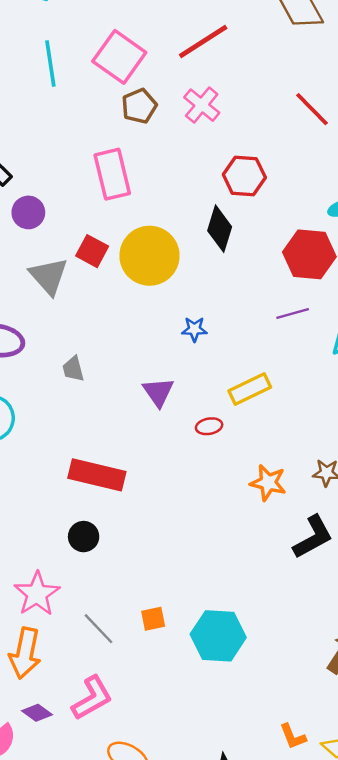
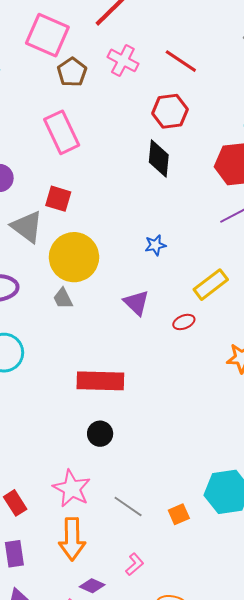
red line: (312, 109) -> (181, 61), moved
yellow circle: (150, 256) -> (74, 257), moved
orange square: (153, 619) -> (179, 514), moved
pink L-shape: (92, 698) -> (135, 564), size x0.6

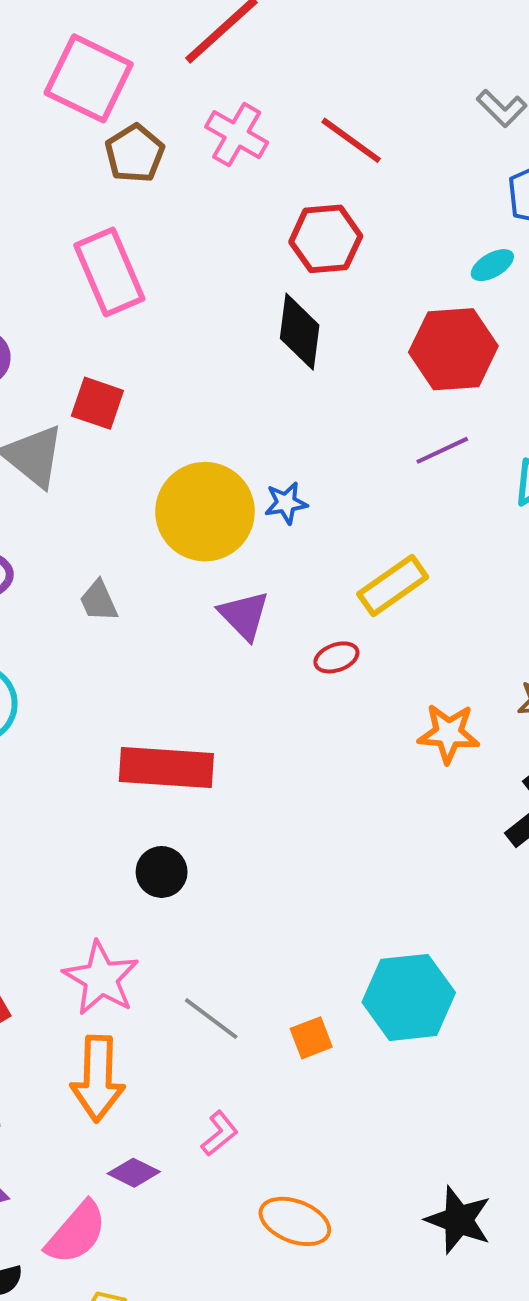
yellow circle: (74, 257) -> (205, 512), moved

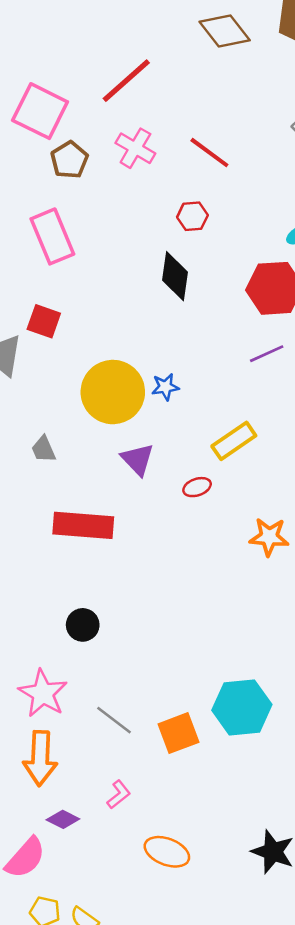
red hexagon: (326, 239) -> (192, 216), size x0.7
red rectangle: (166, 768) -> (83, 525), moved
orange square: (311, 1038) -> (179, 733), size x1.5

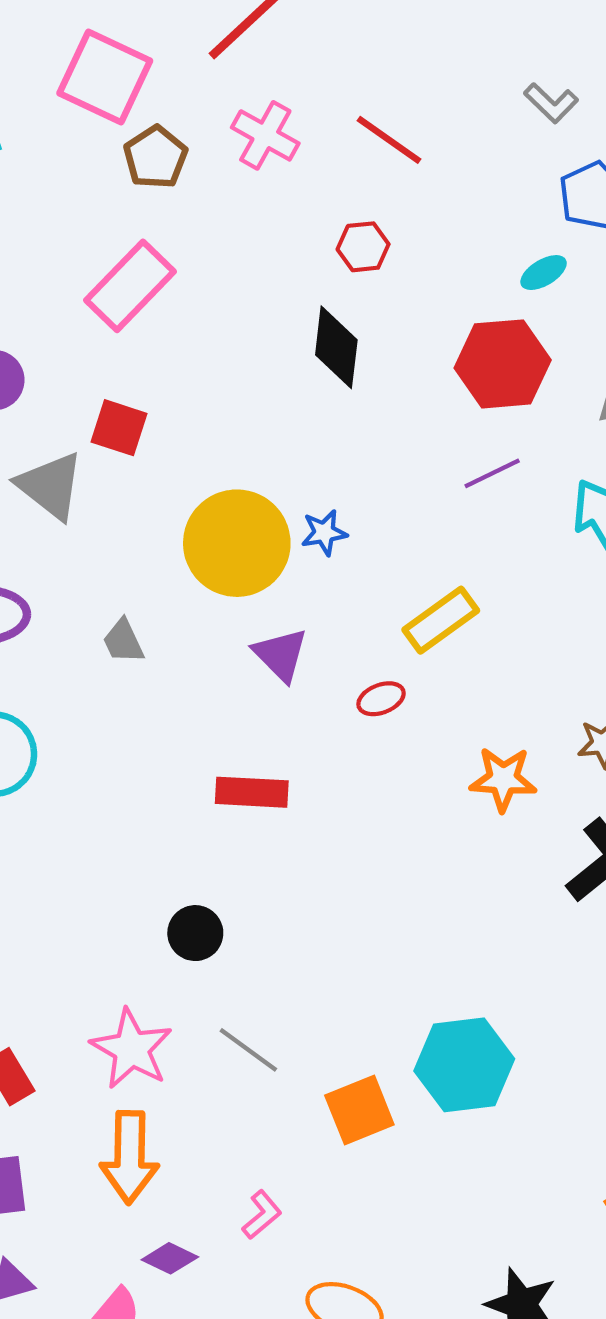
pink rectangle: (52, 236) -> (130, 286), turned 68
red rectangle: (83, 525) -> (252, 792), moved, size x0.7
gray line: (114, 720) -> (248, 1050), moved

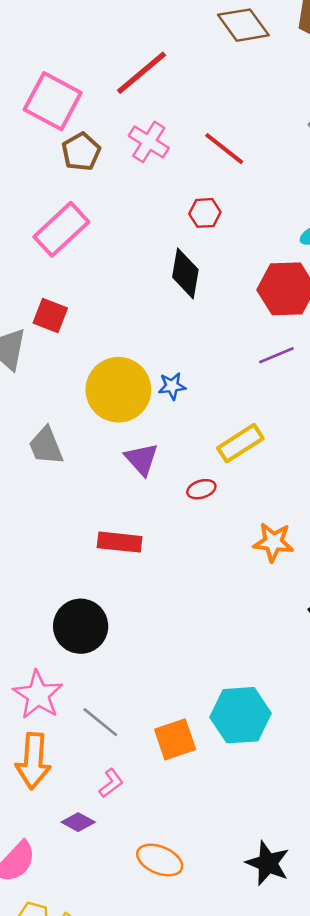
gray trapezoid: (123, 641) -> (46, 446), size x1.4
black circle: (195, 933) -> (81, 626), size x1.6
gray line: (248, 1050) -> (100, 722), moved
pink L-shape: (262, 1215) -> (111, 783), moved
purple diamond: (170, 1258) -> (78, 822), moved

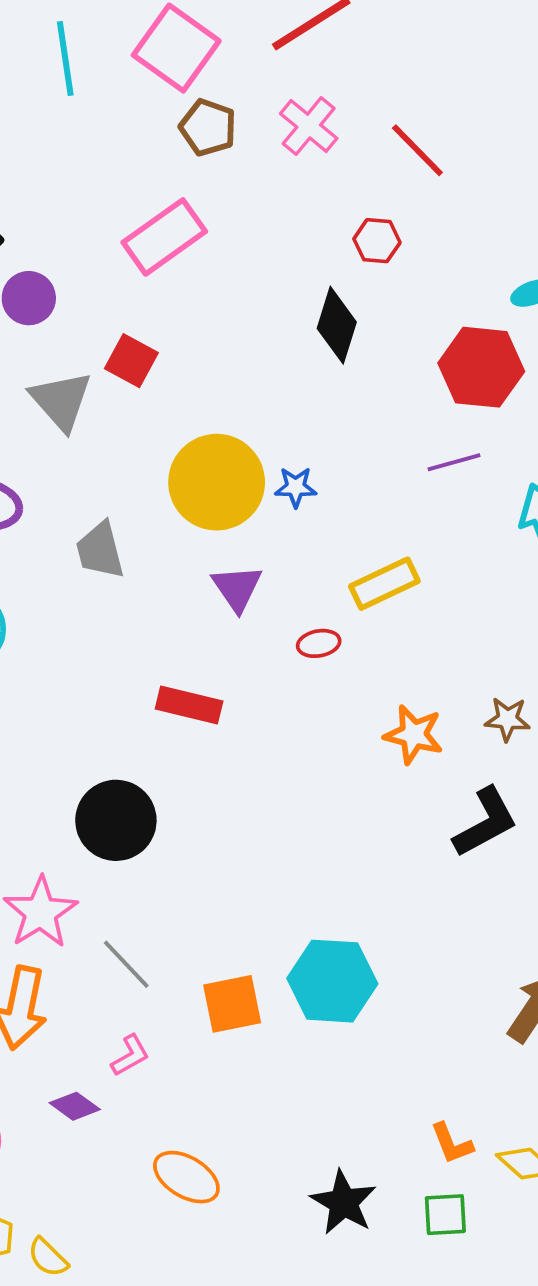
brown pentagon: (81, 152) -> (208, 127), turned -30

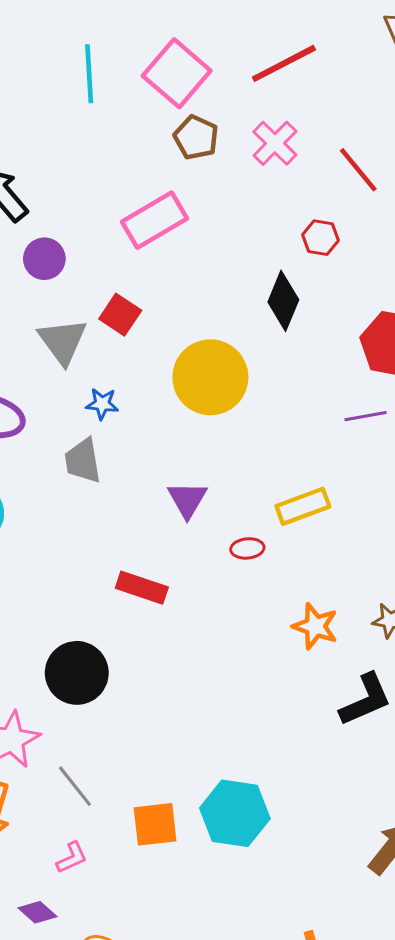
yellow circle: (217, 482) -> (210, 377), moved
blue star: (296, 487) -> (102, 404), moved
purple diamond: (75, 1106) -> (38, 912), moved

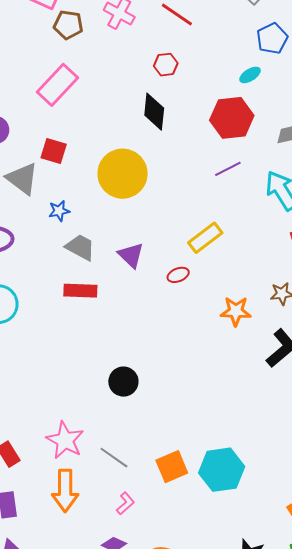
gray trapezoid: (83, 461) -> (80, 247), moved, turned 144
red rectangle: (142, 588) -> (80, 291), moved
black circle: (77, 673) -> (123, 382), moved, size x0.7
cyan hexagon: (235, 813) -> (222, 470), moved

